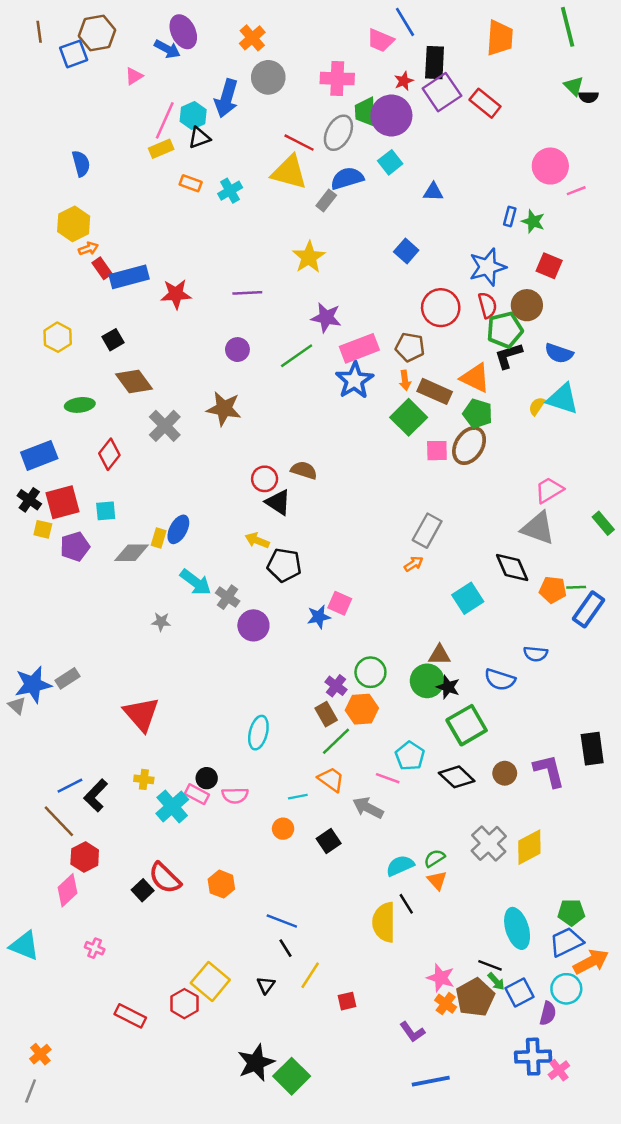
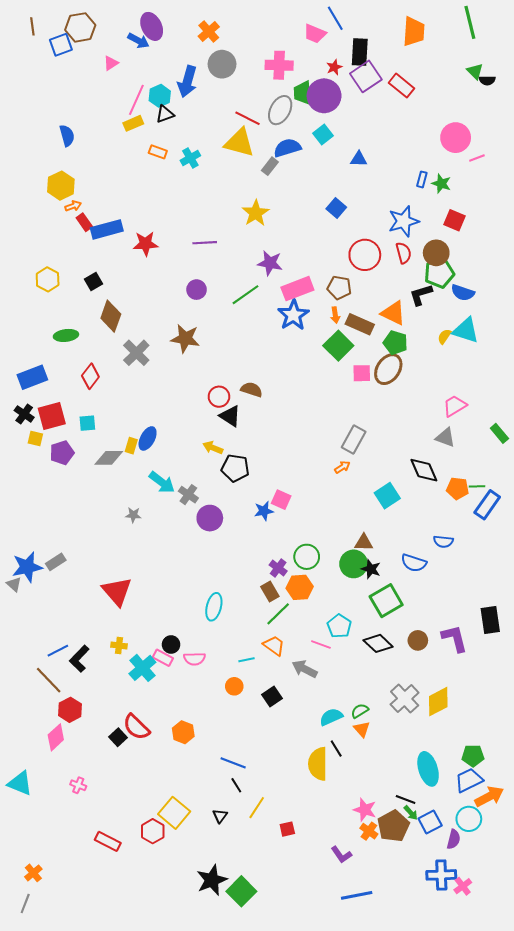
green pentagon: (505, 330) -> (439, 273), moved
brown diamond: (134, 382) -> (111, 316), turned 56
gray triangle: (538, 528) -> (445, 437), size x0.7

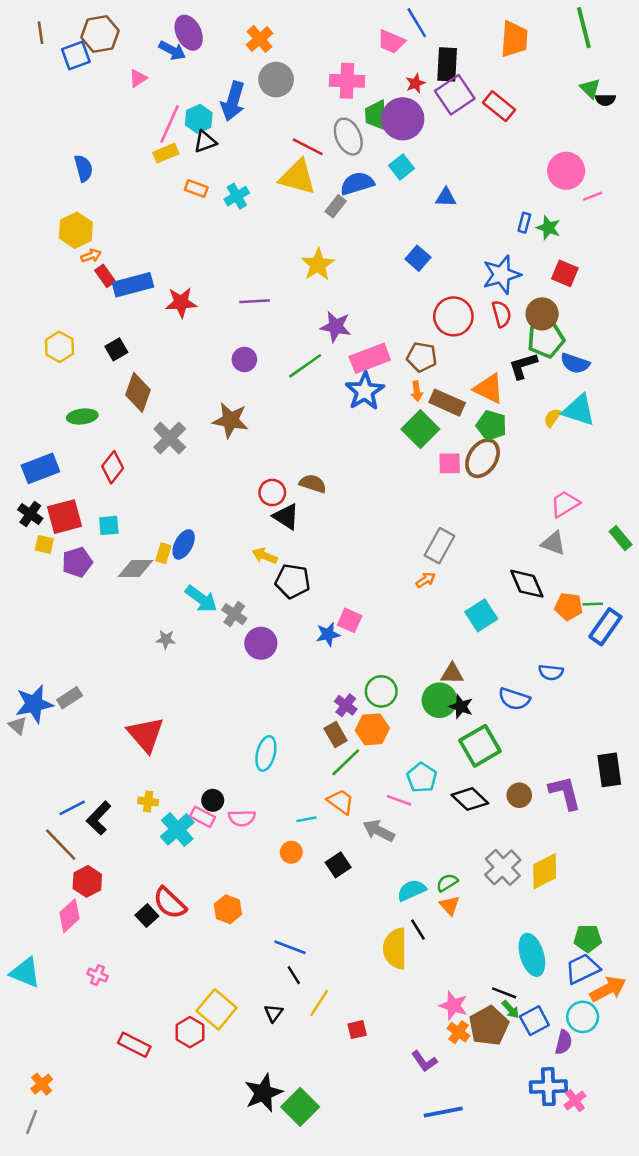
gray ellipse: (280, 110) -> (348, 137), turned -52

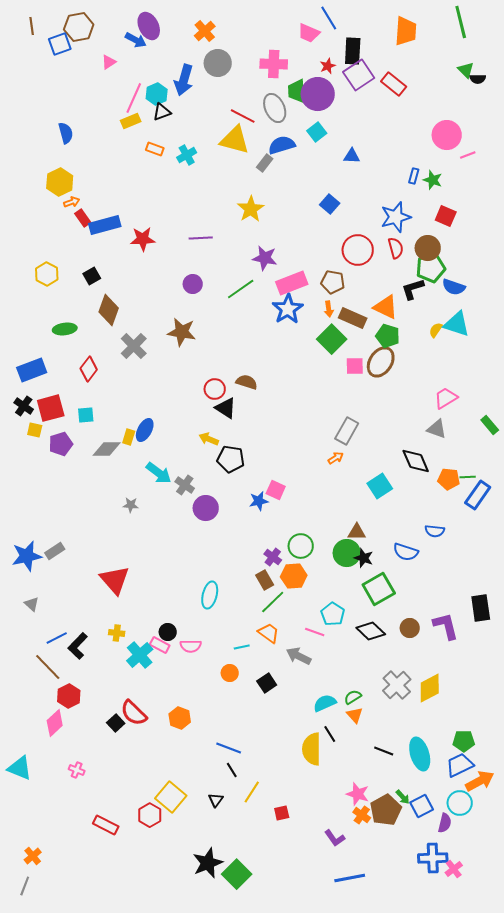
gray triangle: (18, 726) -> (32, 604), moved
black line: (504, 993) -> (384, 751), moved

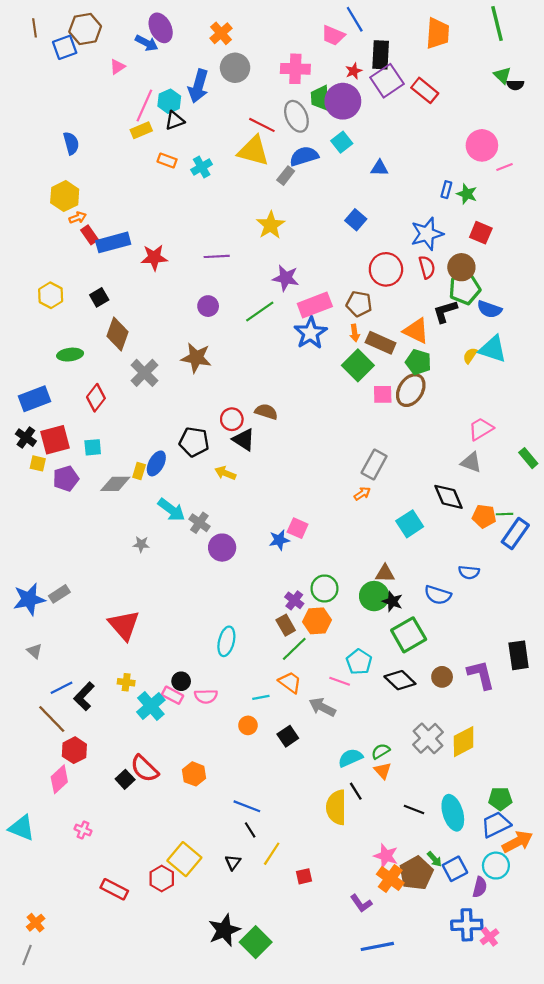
black pentagon: (231, 459) -> (194, 442), moved
orange cross: (362, 815) -> (390, 878), size x1.4

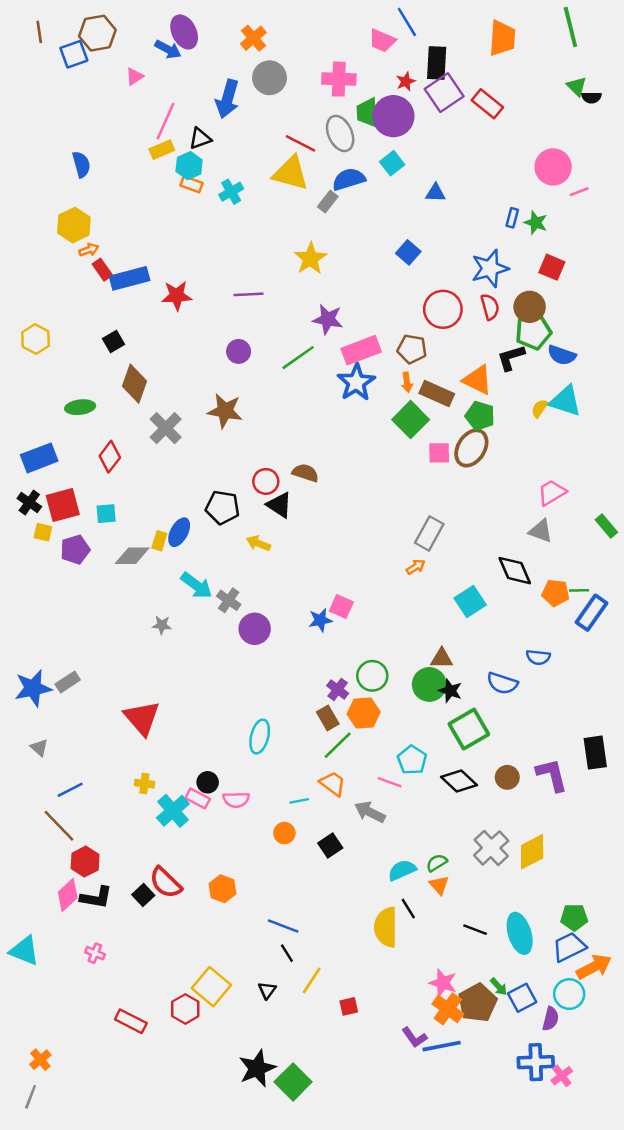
cyan hexagon: (169, 101) -> (189, 166), moved
yellow hexagon: (51, 295) -> (36, 339), moved
black L-shape: (84, 696) -> (96, 897), moved, turned -124
blue line: (377, 946) -> (442, 1046), moved

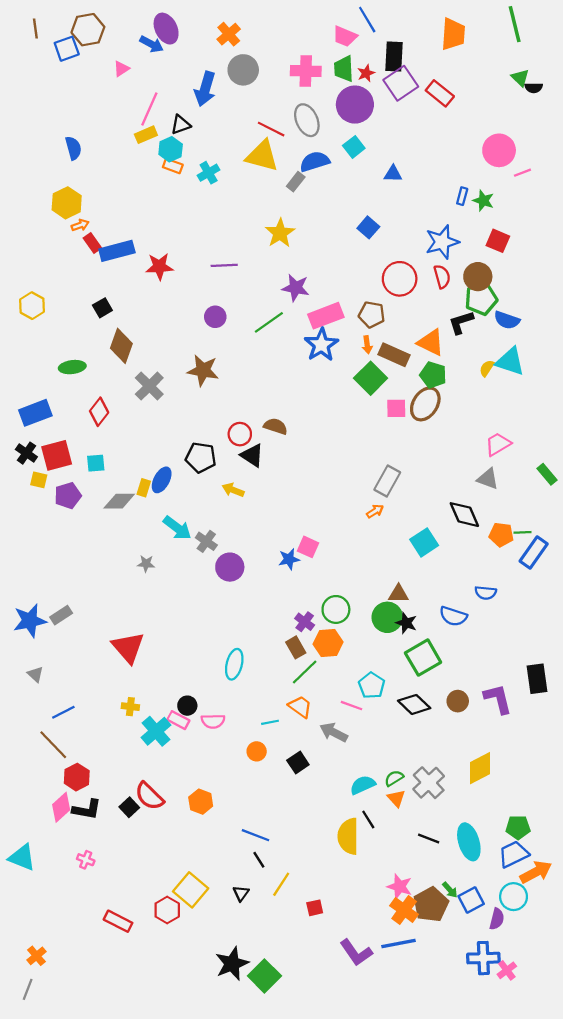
green trapezoid: (367, 112) -> (344, 69), moved
gray cross: (491, 848) -> (429, 783), moved
purple L-shape: (414, 1037) -> (356, 952), moved, size x1.4

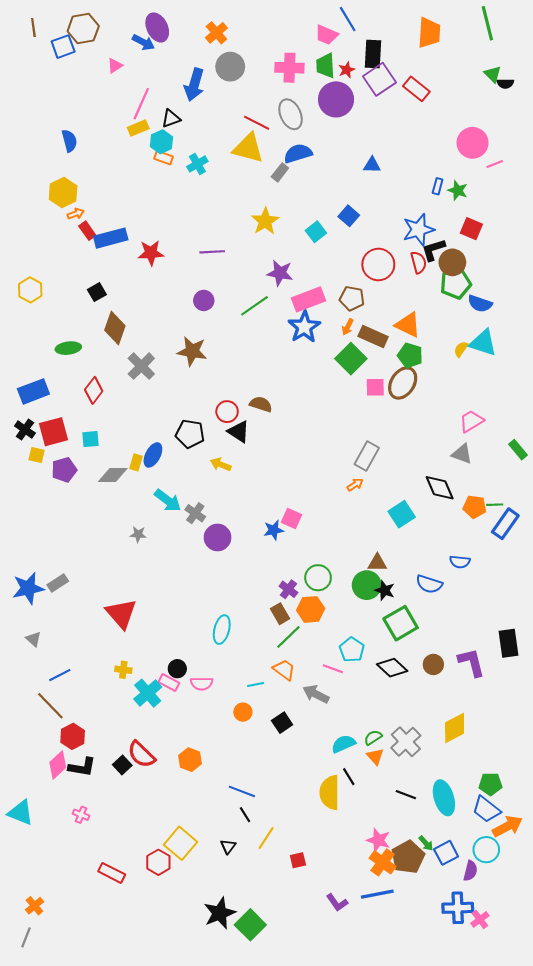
cyan square: (354, 147) -> (316, 232), moved
black L-shape: (461, 322) -> (433, 250), moved
orange arrow: (367, 345) -> (348, 327), turned 35
blue trapezoid: (514, 854) -> (486, 809), turned -116
purple L-shape: (356, 952) -> (337, 903), size x0.7

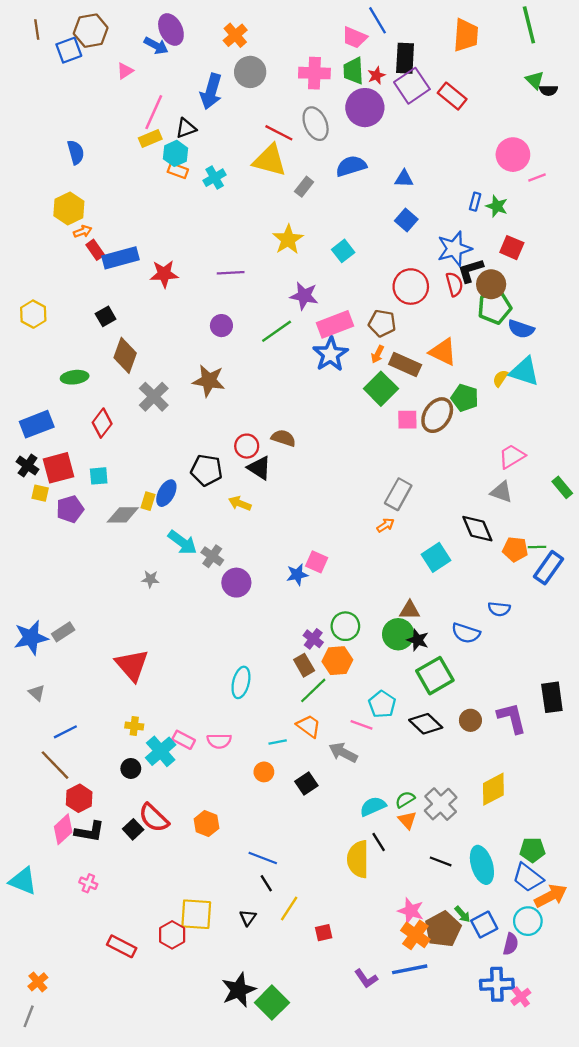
blue semicircle: (298, 153) -> (351, 166), moved
blue square: (349, 216) -> (406, 220), moved
green pentagon: (410, 355) -> (465, 398), moved
black circle: (177, 669) -> (131, 768), moved
yellow square: (180, 843) -> (196, 914), turned -36

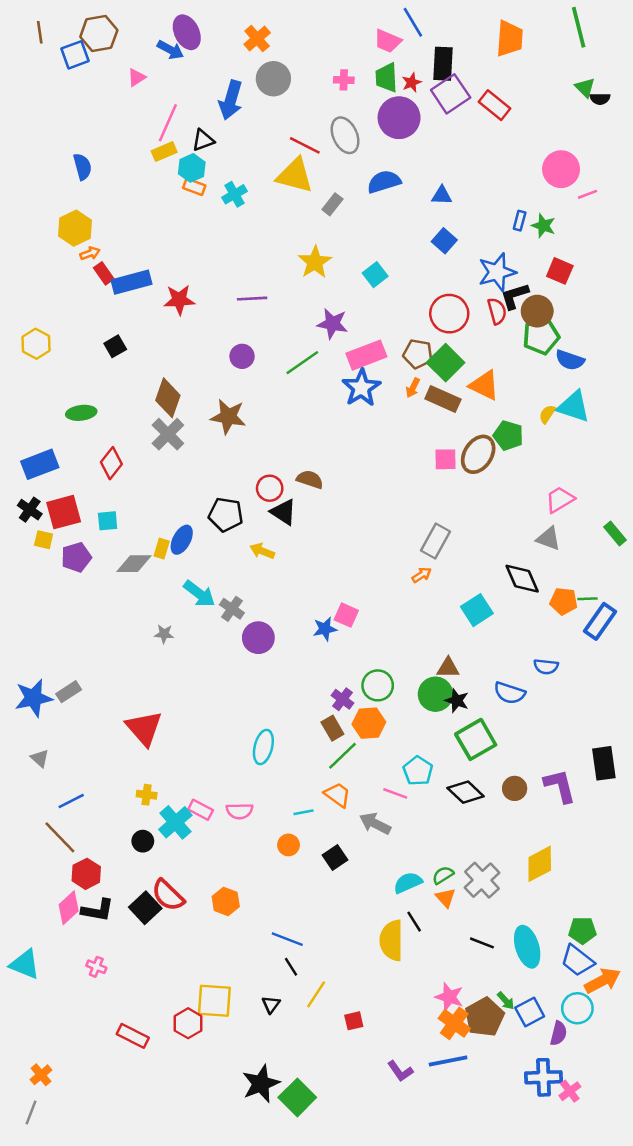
pink cross: (314, 73) -> (344, 80), size x0.6
brown diamond: (125, 355) -> (168, 398), moved
green square: (381, 389) -> (446, 363), moved
black square: (133, 829) -> (145, 908), size x1.4

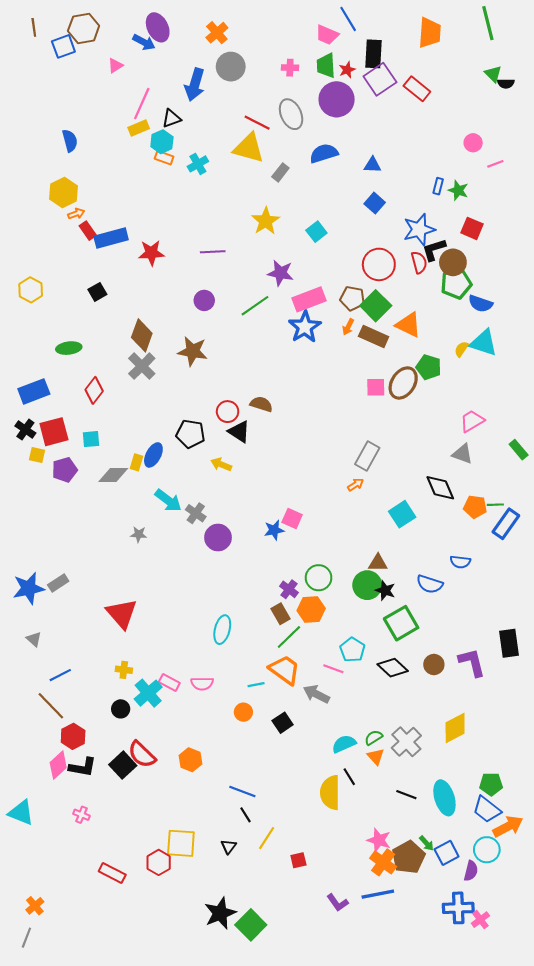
pink circle: (561, 169) -> (473, 143), size x0.6
orange trapezoid: (337, 795) -> (285, 670), size x1.4

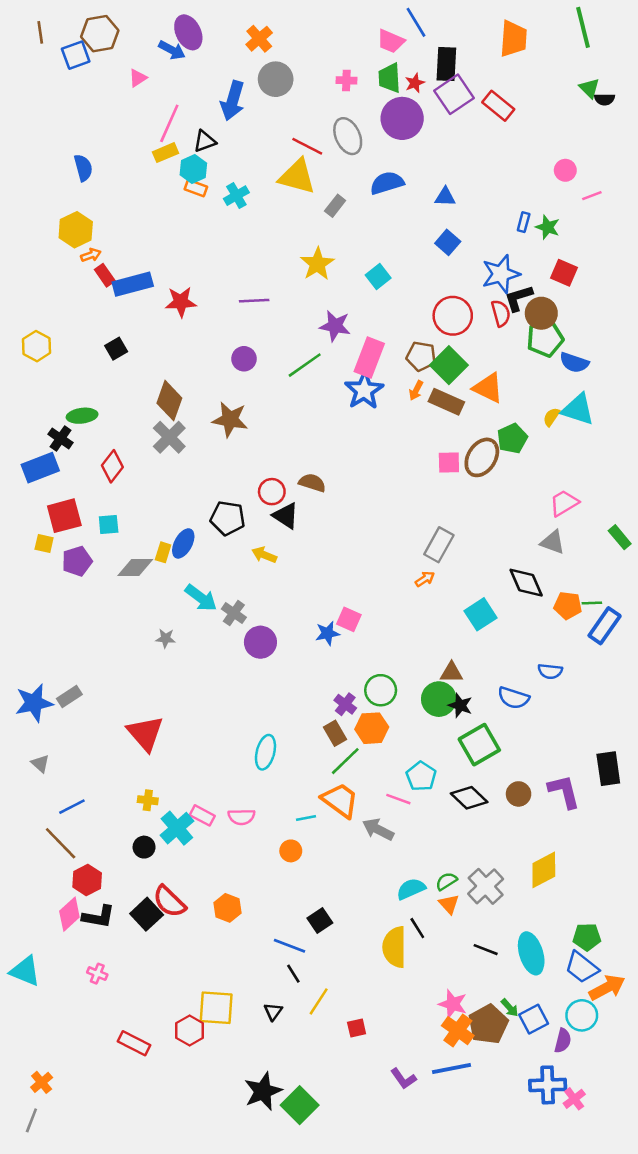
pink rectangle: (309, 299) -> (369, 358), turned -48
green pentagon: (429, 367) -> (512, 438), turned 30
black cross: (25, 430) -> (61, 438), moved
black square: (283, 723) -> (320, 920), moved

